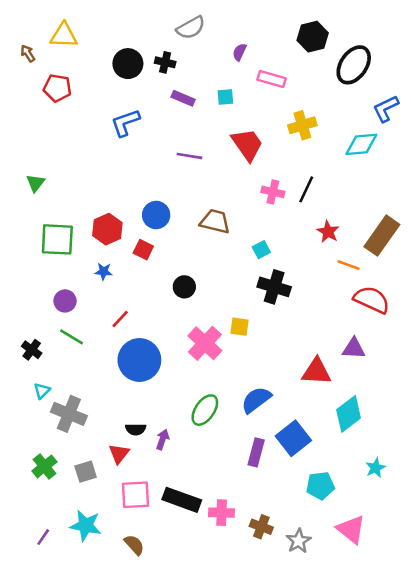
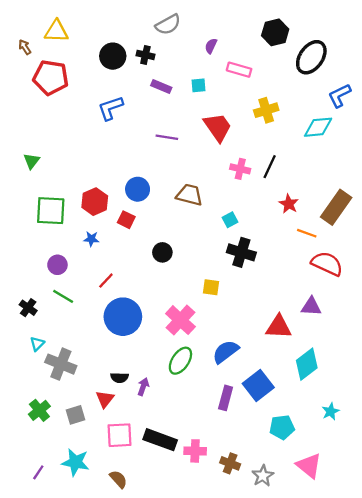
red pentagon: (57, 88) -> (51, 78), size x1.4
pink cross: (205, 343) -> (180, 320), moved

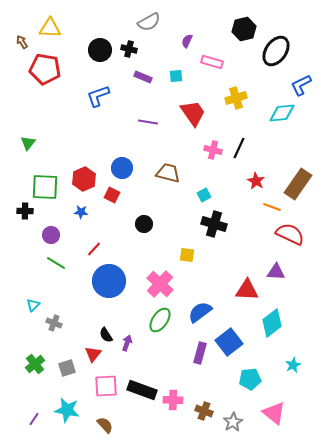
black cross: (28, 308) -> (25, 211), moved, turned -35
gray cross: (61, 364) -> (54, 323), size x0.6
black semicircle: (120, 378) -> (106, 335), turned 56

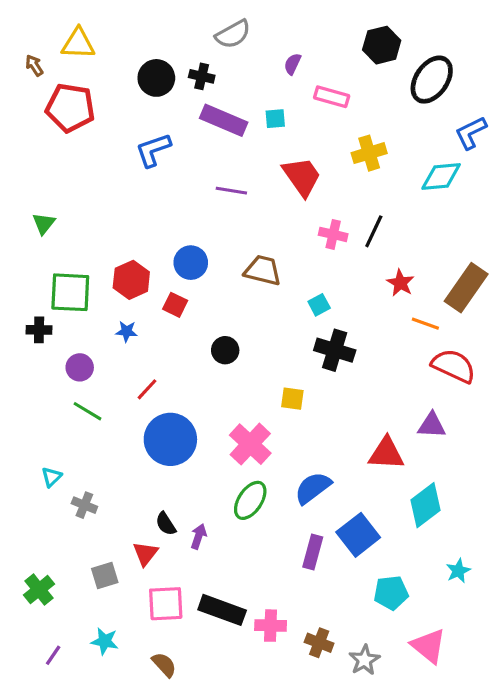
purple rectangle: (143, 77) -> (224, 120), size x1.6
green cross: (35, 364) -> (39, 590), moved
cyan star: (67, 410) -> (105, 641), size x0.7

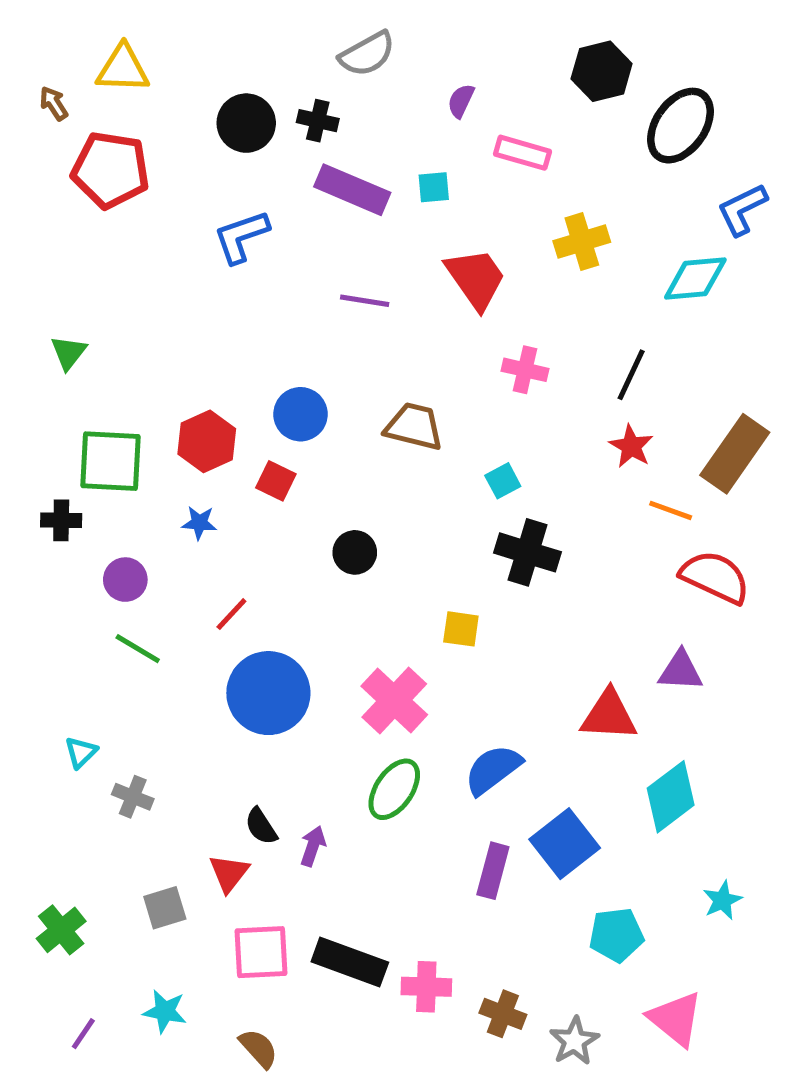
black line: (374, 231) -> (631, 375), moved

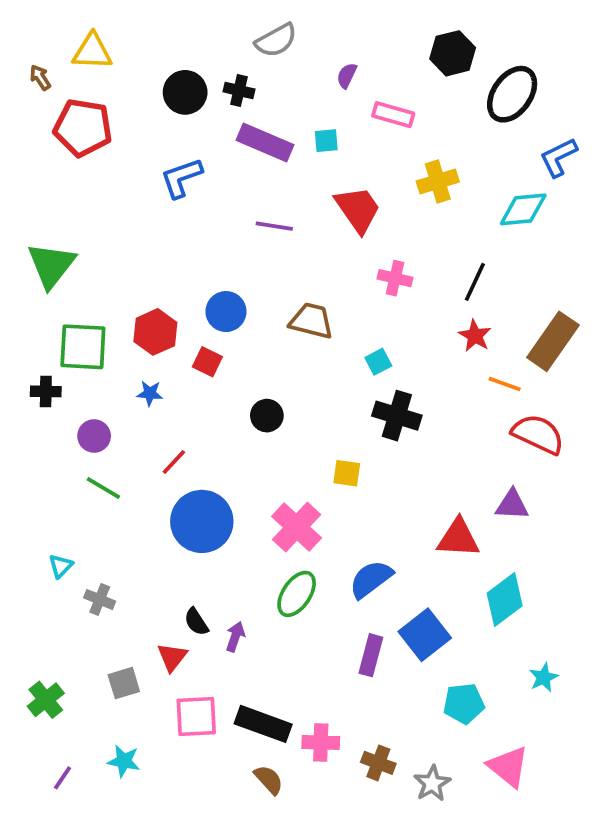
green triangle: (69, 353) -> (51, 265), size x1.8
brown semicircle: (259, 1048) -> (269, 780), moved

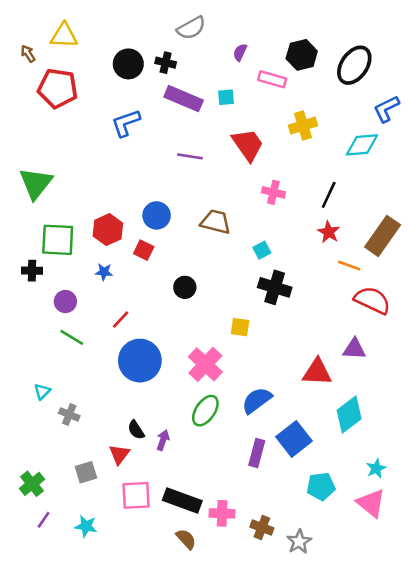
black hexagon: (453, 53) -> (302, 55), moved
pink triangle: (508, 767) -> (371, 503), moved
purple line: (63, 778) -> (44, 520), moved

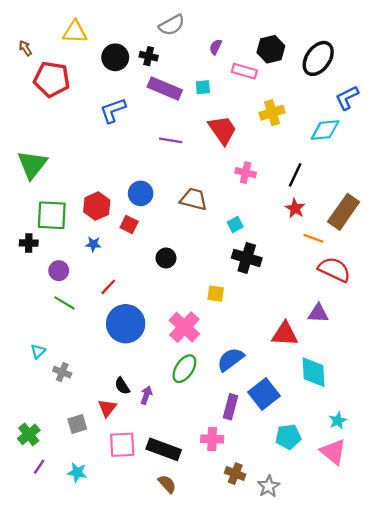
yellow triangle: (64, 36) -> (75, 32), moved
cyan diamond: (349, 414) -> (314, 372), turned -56
pink cross: (222, 513) -> (212, 439), moved

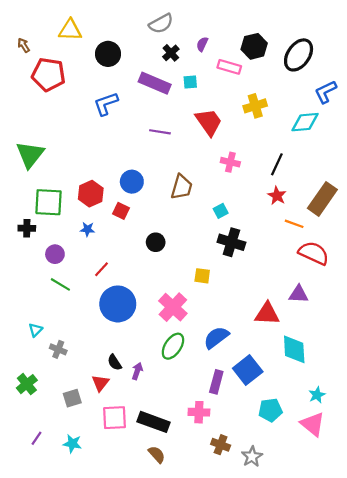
black cross: (149, 56) -> (171, 53), moved, turned 35
brown trapezoid: (194, 199) -> (182, 187), turned 92
green cross: (29, 434) -> (27, 384), moved

